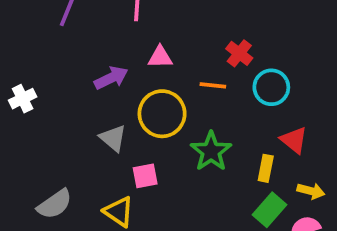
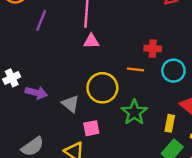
red cross: (239, 53) -> (153, 49), turned -35
pink triangle: (160, 57) -> (91, 41), moved
purple arrow: (111, 78) -> (36, 93), moved, turned 40

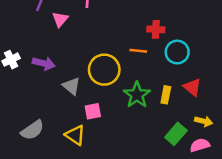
pink triangle: (91, 41) -> (60, 19), moved, turned -49
purple arrow: (36, 93) -> (44, 63), moved
yellow rectangle: (170, 123) -> (166, 95), moved

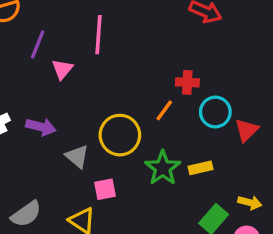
orange line: (138, 51) -> (164, 110), turned -60
red triangle: (192, 87) -> (247, 130), moved, turned 36
yellow rectangle: (166, 95) -> (201, 168), turned 66

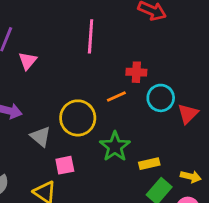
pink line: (98, 35) -> (91, 36), moved
orange line: (164, 110) -> (116, 96), turned 30
yellow rectangle: (201, 168) -> (149, 164), moved

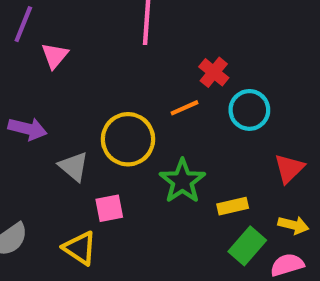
red cross: (136, 72) -> (214, 72), turned 36
red triangle: (188, 114) -> (289, 169), moved

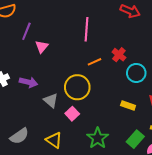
orange line: (184, 108) -> (95, 62), moved
green star: (182, 181) -> (98, 138), moved
yellow rectangle: (233, 206) -> (128, 106), moved, turned 32
pink square: (109, 208) -> (72, 114), moved, turned -32

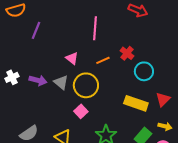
pink triangle: (42, 47) -> (72, 58), moved, turned -32
gray triangle: (51, 100) -> (61, 82), moved
yellow rectangle: (128, 106) -> (136, 103), size x1.6

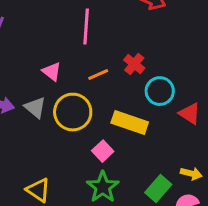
red triangle: (163, 99) -> (190, 114), moved, turned -42
yellow rectangle: (136, 103) -> (130, 123), moved
pink square: (81, 111) -> (103, 151), moved

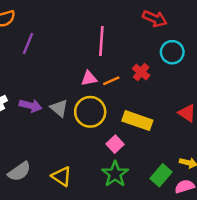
pink triangle: (52, 72) -> (89, 78), moved, turned -49
cyan circle: (160, 91) -> (172, 52), moved

